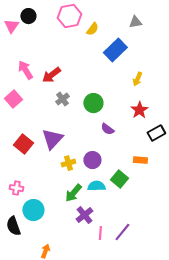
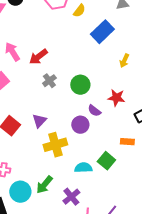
red star: (139, 110) -> (116, 98), moved, turned -30
purple triangle: (52, 139) -> (39, 121), size x0.7
purple circle: (92, 160) -> (80, 125), moved
yellow cross: (68, 163) -> (55, 145), size x1.6
green arrow: (73, 193) -> (44, 185), moved

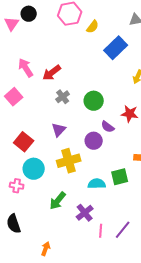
purple triangle: (39, 121) -> (59, 130), moved
green square: (106, 161) -> (120, 177), turned 36
cyan circle: (20, 192) -> (34, 169), moved

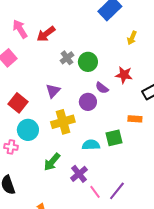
gray cross: (63, 97) -> (67, 58), moved
pink line: (101, 231) -> (95, 192), turned -40

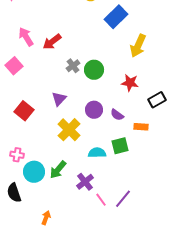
yellow arrow: (132, 38) -> (138, 46), size x1.6
purple semicircle: (102, 88) -> (117, 115), moved
yellow cross: (63, 122) -> (69, 130), turned -30
cyan circle: (28, 130) -> (34, 172), moved

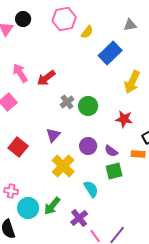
orange rectangle: (141, 127) -> (138, 154), moved
green square: (120, 146) -> (114, 171), moved
cyan semicircle: (97, 153) -> (91, 189), turned 60

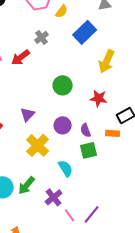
gray cross: (67, 102) -> (42, 37), moved
purple semicircle: (111, 151) -> (86, 130), turned 32

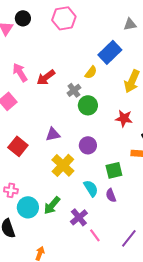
yellow semicircle: (62, 11) -> (91, 72), moved
gray cross: (42, 37) -> (74, 90), moved
purple triangle: (28, 114) -> (53, 134), turned 35
purple semicircle: (86, 130) -> (111, 195), moved
purple line: (92, 214) -> (129, 238), moved

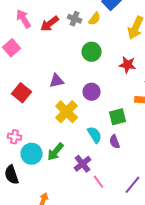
gray cross: (74, 90) -> (75, 19), moved, turned -32

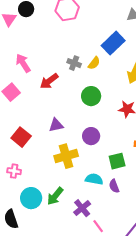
red arrow: (50, 24) -> (49, 81), moved
yellow cross: (67, 112) -> (66, 156), turned 30
cyan semicircle: (95, 135) -> (94, 179), turned -48
pink cross: (15, 137) -> (14, 171), moved

